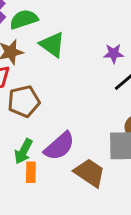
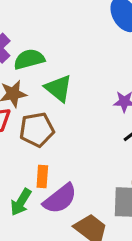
brown pentagon: (24, 101) -> (37, 130), moved
orange rectangle: (31, 172) -> (42, 177), moved

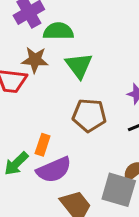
brown pentagon: (37, 130) -> (89, 115), moved

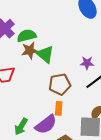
brown star: (35, 60) -> (30, 51), moved
orange rectangle: (43, 145) -> (59, 108), moved

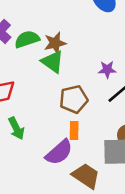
brown star: (30, 51) -> (55, 43), moved
green arrow: (21, 126) -> (16, 128), moved, turned -54

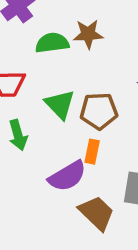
green semicircle: (27, 39) -> (52, 43), moved
green triangle: (53, 62) -> (60, 104), moved

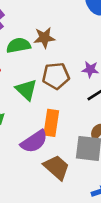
brown pentagon: (99, 111) -> (56, 76), moved
orange rectangle: (92, 152) -> (51, 123), size x1.5

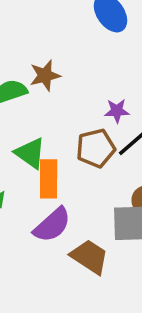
brown pentagon: (56, 76) -> (96, 148), moved
orange rectangle: (51, 123) -> (49, 179), moved

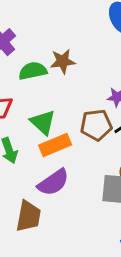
orange rectangle: (49, 179) -> (55, 145), turned 60
brown trapezoid: (89, 257) -> (28, 216), moved, turned 60

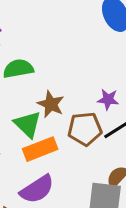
brown star: (63, 61) -> (51, 104), moved, turned 30

